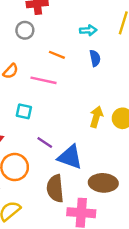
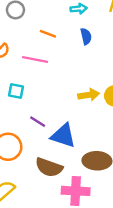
yellow arrow: (96, 117) -> (89, 95), turned 66
brown semicircle: (55, 188) -> (49, 167), turned -64

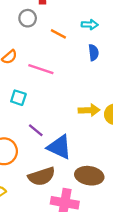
orange line: (48, 34) -> (58, 34), moved
brown semicircle: (49, 167) -> (42, 176), turned -44

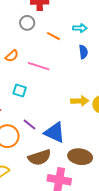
purple line: (36, 130) -> (29, 124), moved

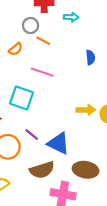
cyan arrow: (80, 28) -> (71, 17), moved
orange line: (53, 36) -> (43, 41), moved
orange semicircle: (12, 56) -> (16, 49), moved
cyan square: (20, 91) -> (22, 98), size x1.6

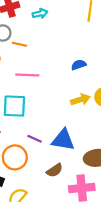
blue semicircle: (90, 57) -> (79, 65), moved, turned -88
brown semicircle: (42, 170) -> (55, 170), size x0.7

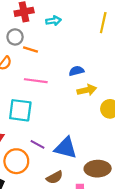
blue semicircle: (79, 65) -> (76, 71), moved
yellow arrow: (80, 100) -> (87, 90), moved

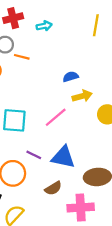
pink line: (36, 81) -> (56, 117), moved, turned -45

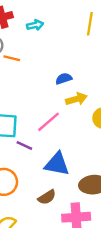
purple line: (34, 155) -> (24, 145), moved

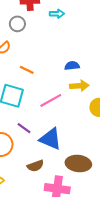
orange line: (12, 58) -> (27, 70), moved
purple line: (24, 145) -> (24, 128), moved

